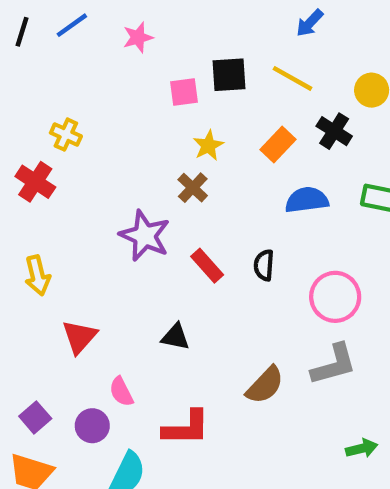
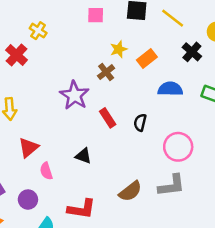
pink square: (184, 92) -> (96, 15), moved
orange rectangle: (278, 145) -> (147, 59), moved
pink semicircle: (121, 392) -> (46, 171), moved

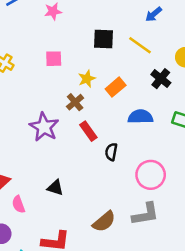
pink square: (96, 15) -> (54, 59), moved
red rectangle: (108, 118) -> (88, 131), moved

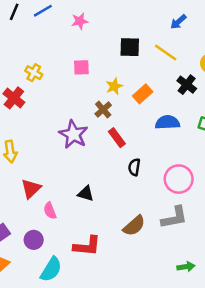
black semicircle: (111, 152) -> (134, 167), moved

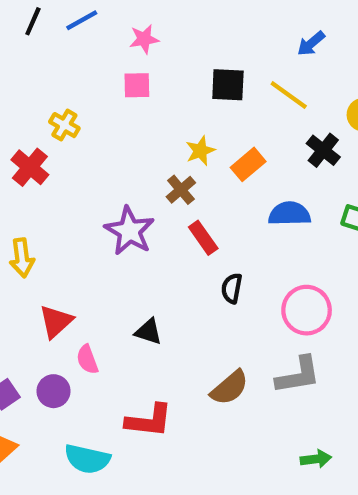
pink square: (81, 67) -> (137, 85), moved
purple circle: (34, 240) -> (54, 391), moved
cyan semicircle: (51, 269) -> (87, 459), turned 70

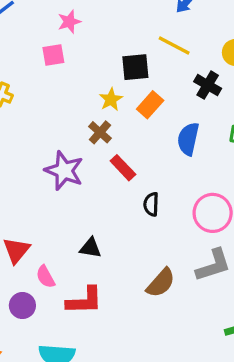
pink star: (144, 39) -> (69, 22), moved
black square: (228, 85) -> (135, 67), moved
blue semicircle: (289, 214) -> (188, 139), turned -68
red L-shape: (149, 421) -> (84, 301), moved

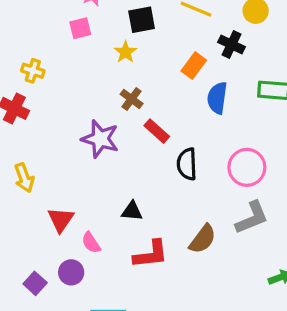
black square: (135, 67) -> (142, 20), moved
yellow star: (111, 99) -> (125, 52), moved
orange rectangle: (150, 105) -> (194, 66), moved
black semicircle: (151, 204) -> (187, 164), size x1.4
red L-shape: (84, 301) -> (151, 254), moved

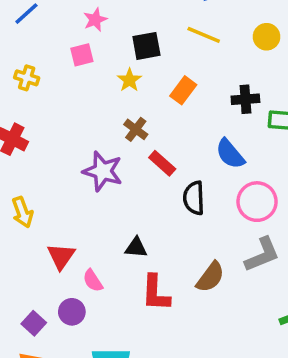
black cross: (231, 44) -> (245, 99), moved, turned -30
orange rectangle: (194, 66) -> (183, 90), moved
yellow cross: (33, 71) -> (27, 78), moved
blue semicircle: (217, 98) -> (230, 154), moved, turned -48
red L-shape: (151, 254) -> (156, 293), turned 99

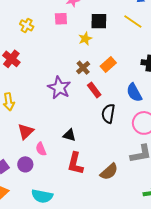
orange rectangle: (183, 90) -> (108, 65), moved
brown semicircle: (210, 277) -> (109, 172), moved

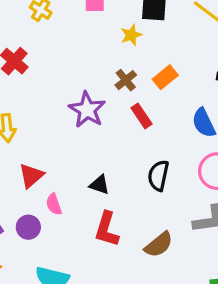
black semicircle: (108, 114) -> (158, 176), moved

